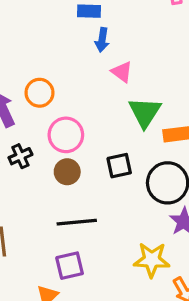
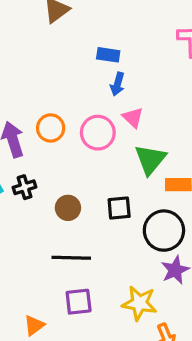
pink circle: (66, 135) -> (98, 133), moved
purple square: (70, 266) -> (79, 302), moved

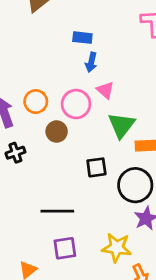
brown circle: (68, 208) -> (57, 131), moved

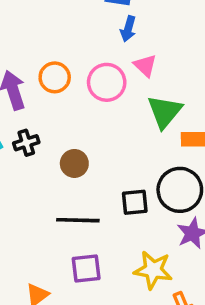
brown circle: (57, 131) -> (74, 163), moved
black square: (96, 167) -> (135, 202), moved

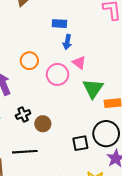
orange circle: (55, 77) -> (29, 61), moved
black cross: (26, 143) -> (23, 115), moved
black line: (78, 220) -> (25, 152), moved

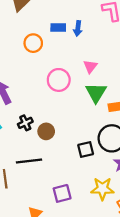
blue arrow: (67, 42) -> (78, 28), moved
orange circle: (29, 61) -> (33, 43), moved
pink triangle: (79, 63) -> (90, 67), moved, turned 32

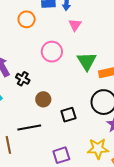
pink triangle: (90, 67) -> (75, 25), moved
black cross: (25, 123) -> (23, 79), moved, turned -32
black square: (86, 150) -> (68, 115), moved

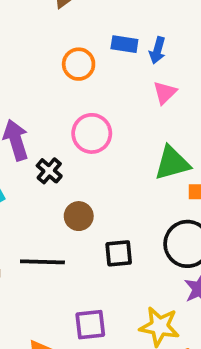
pink circle: (52, 52) -> (92, 133), moved
green triangle: (87, 61) -> (172, 163), turned 35

